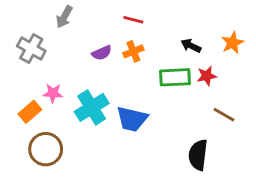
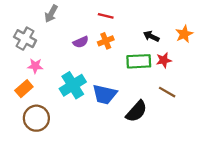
pink star: (53, 93) -> (35, 66), moved
brown line: (224, 115) -> (167, 92), moved
black semicircle: (198, 155) -> (136, 111), moved, turned -145

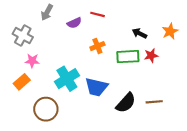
orange cross: (106, 41) -> (97, 46), moved
purple semicircle: (81, 42) -> (74, 23), moved
brown line: (167, 92) -> (154, 102), moved, turned -35
brown circle: (36, 118) -> (46, 109), moved

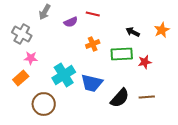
red star: (151, 56) -> (145, 62), moved

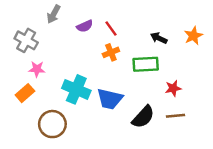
red line: (93, 14) -> (111, 28), moved, turned 40
red star: (145, 62) -> (173, 88), moved
cyan cross: (64, 75) -> (76, 89), turned -35

